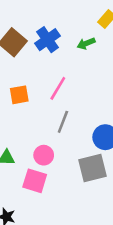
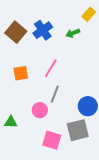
pink circle: (44, 155) -> (40, 110), moved
pink square: (35, 181) -> (52, 140), moved

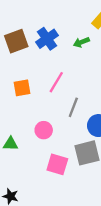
brown square: (16, 32) -> (16, 41), turned 30
gray line: (55, 94) -> (73, 107), moved

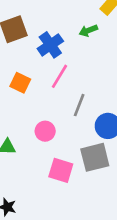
blue cross: (47, 39) -> (50, 45), moved
orange square: (22, 88) -> (20, 83), turned 36

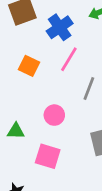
pink square: (61, 170) -> (48, 156), moved

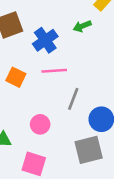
pink line: (69, 59) -> (54, 71), turned 55

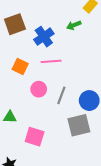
gray line: (73, 99) -> (61, 95), moved
pink circle: (40, 124) -> (39, 89), moved

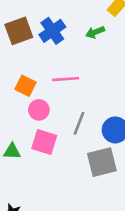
blue cross: (44, 37) -> (52, 31), moved
pink circle: (39, 89) -> (39, 110), moved
pink square: (35, 137) -> (44, 142), moved

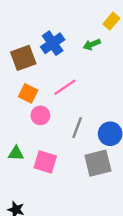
brown square: (19, 31) -> (23, 58), moved
pink line: (66, 79) -> (65, 87), turned -30
pink square: (44, 142) -> (45, 162), moved

